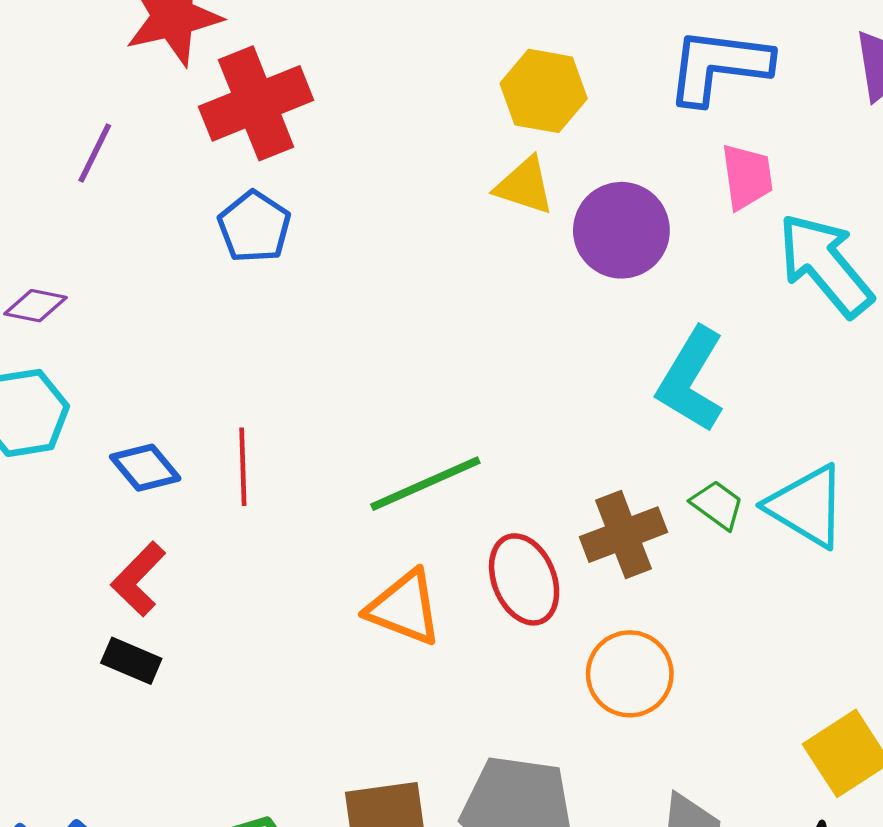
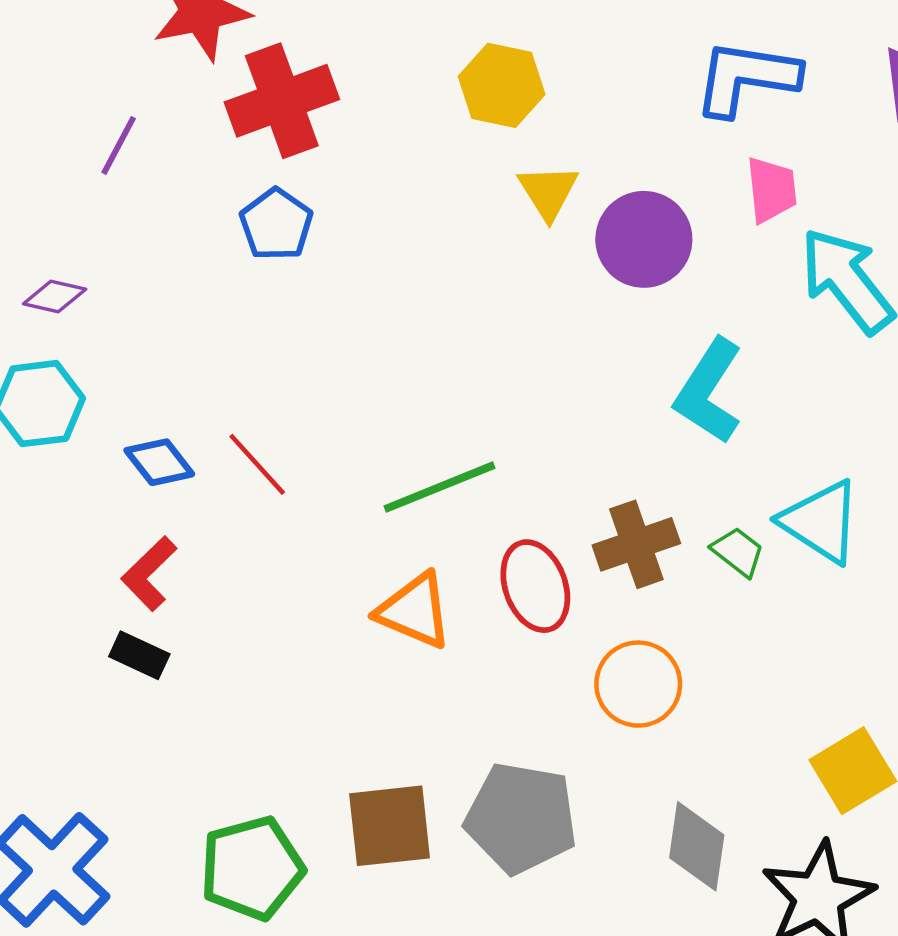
yellow hexagon: (544, 91) -> (502, 85), moved
yellow triangle: (525, 186) -> (548, 192), turned 38
red line: (243, 467) -> (257, 464), turned -42
green trapezoid: (717, 505) -> (738, 552), moved

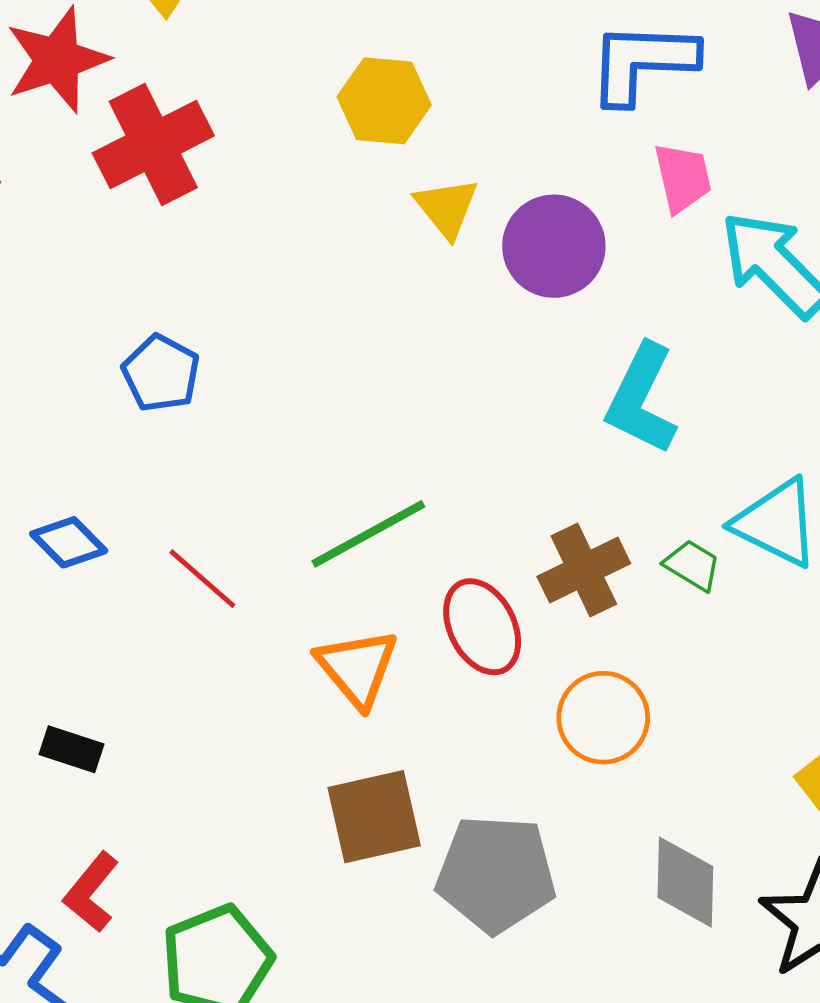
blue pentagon: (276, 224) -> (161, 373), moved
red line: (257, 464) -> (202, 579), moved
red L-shape: (149, 574) -> (91, 892), moved
orange triangle: (414, 611) -> (357, 668), turned 34
brown square: (390, 826) -> (374, 817), moved

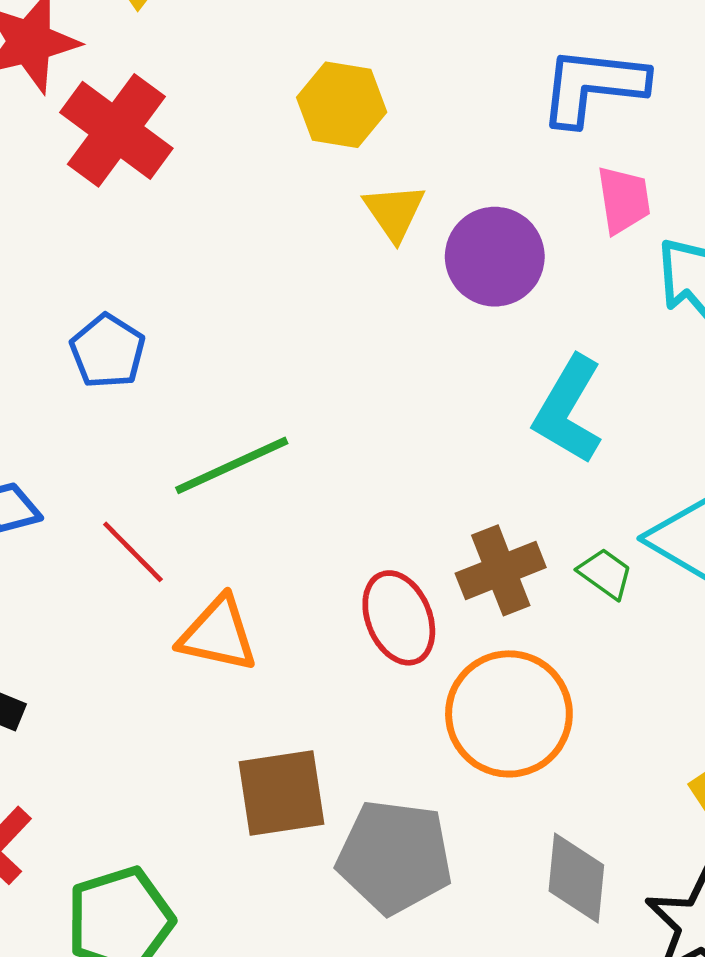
red cross: (153, 144) -> (116, 130), turned -31
green line: (368, 534) -> (232, 465), moved
orange triangle: (357, 668) -> (218, 634), moved, turned -42
orange circle: (603, 718) -> (509, 714), size x1.4

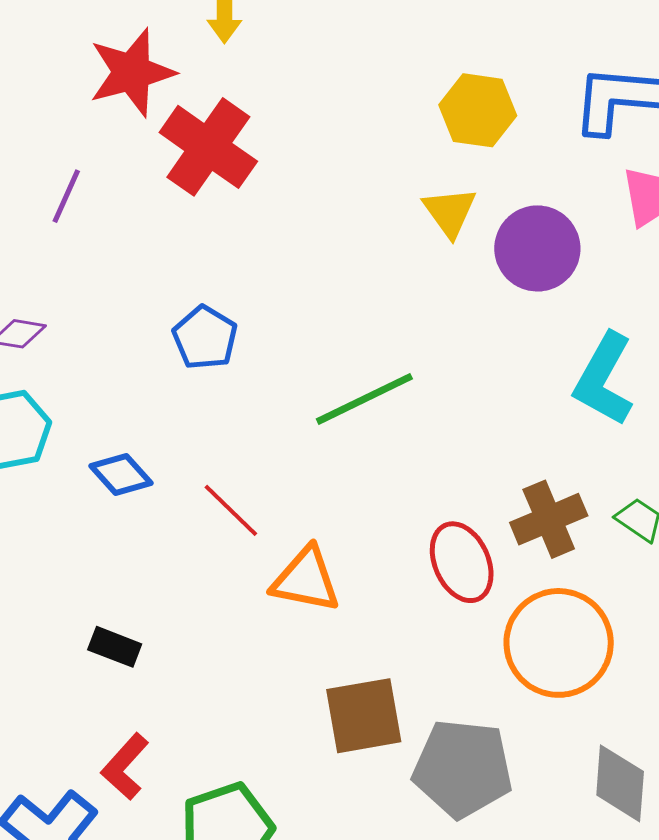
yellow hexagon: (342, 105) -> (478, 110), moved
green line: (232, 465) -> (364, 399), moved

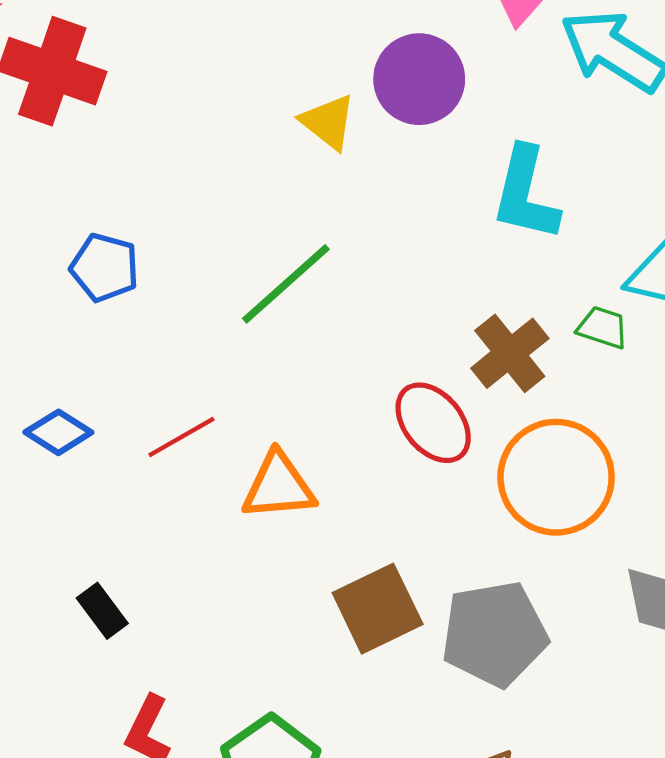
yellow triangle: (450, 212) -> (328, 122), moved
red line: (231, 510) -> (181, 437), turned -58
black rectangle: (115, 647) -> (102, 611), turned 48

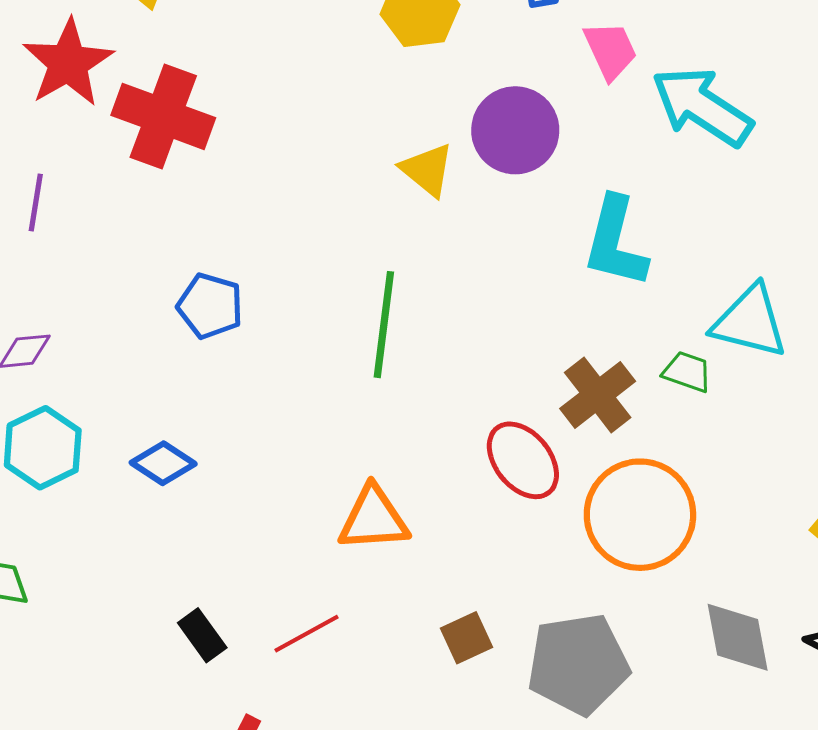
green line: (286, 284) -> (384, 325), turned -42
red line: (181, 437) -> (306, 634), moved
brown square: (378, 609) -> (466, 638), size x0.6

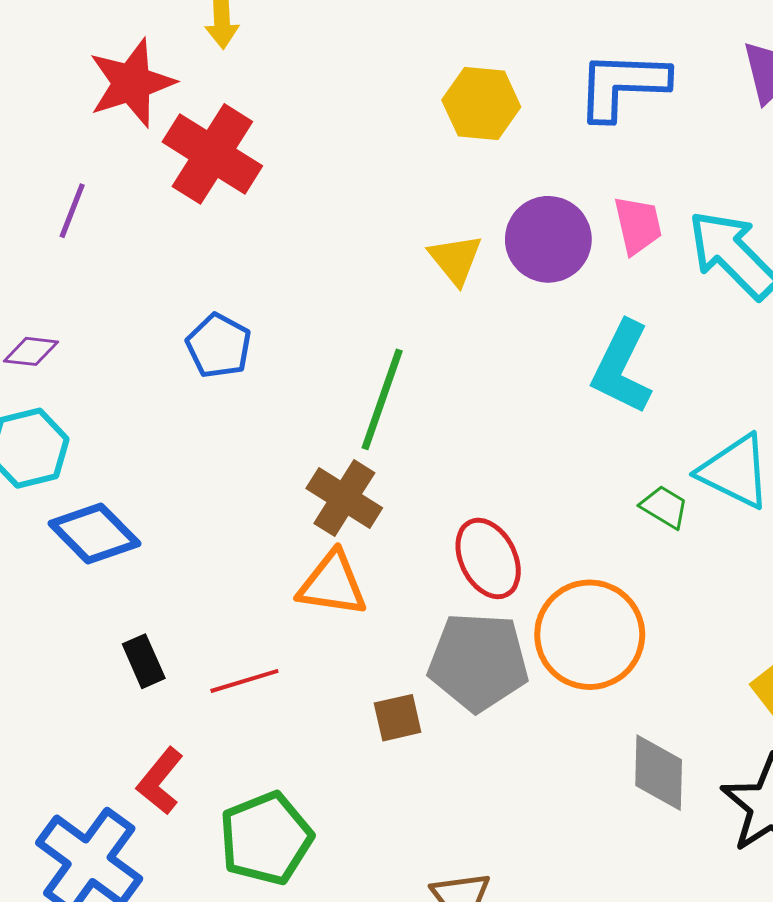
pink trapezoid: (611, 50) -> (638, 225), moved
brown cross: (598, 395) -> (344, 498), moved, turned -32
blue diamond: (163, 463) -> (94, 533), moved, size x1.4
gray pentagon: (578, 664) -> (478, 662), moved

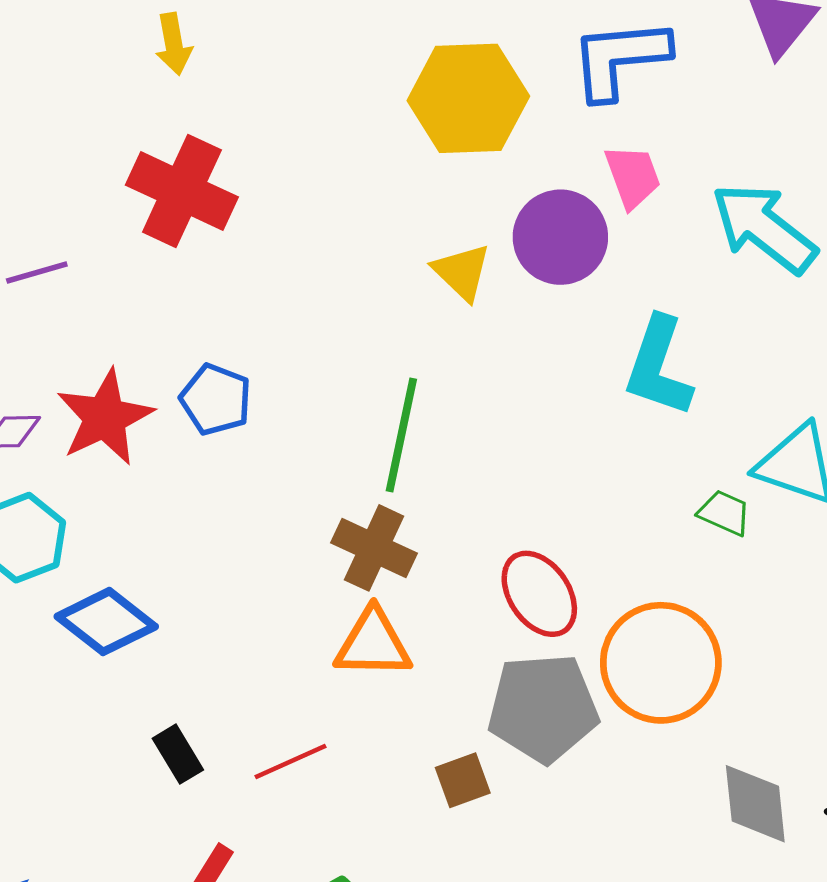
red star: (132, 83) -> (105, 417), moved
yellow hexagon: (481, 104) -> (468, 98), size x1.4
purple line: (72, 211) -> (37, 272), turned 60
pink trapezoid: (638, 225) -> (633, 176), moved

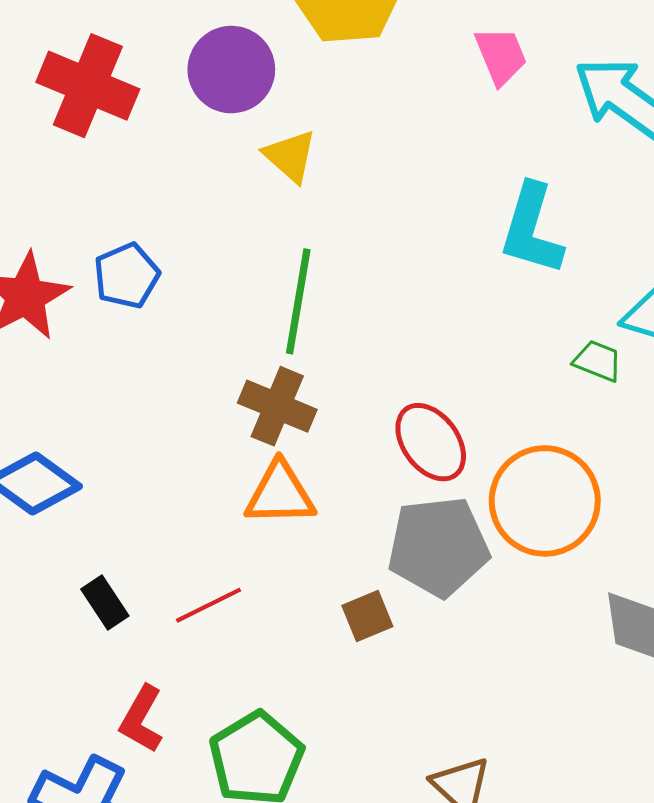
purple circle: (560, 237) -> (231, 70), moved
yellow triangle: (462, 272) -> (290, 156), moved
blue pentagon: (216, 399) -> (127, 276), turned 30

